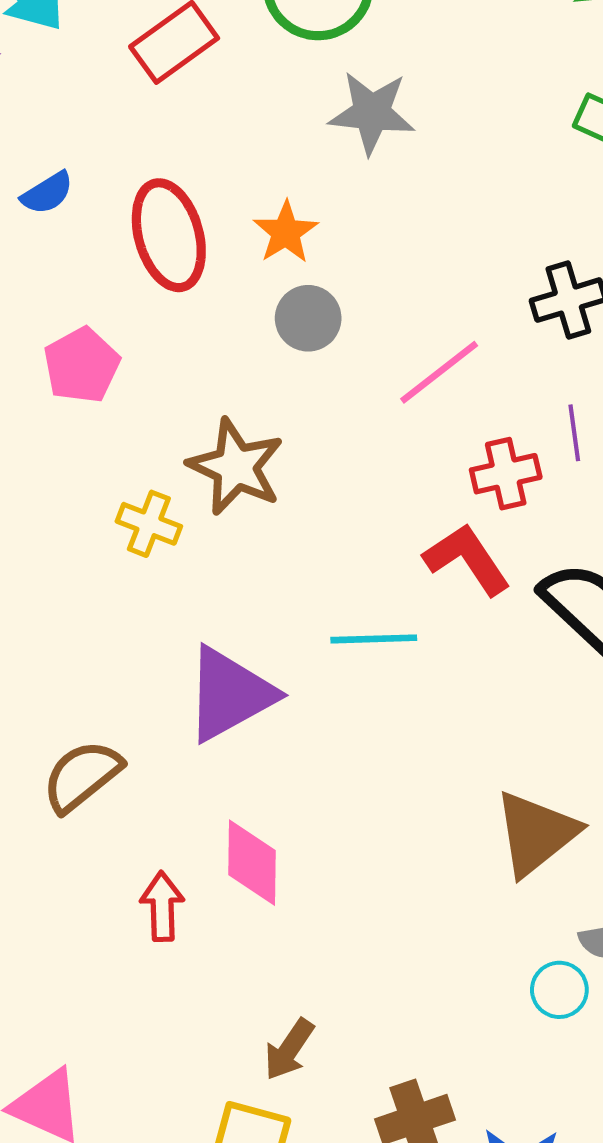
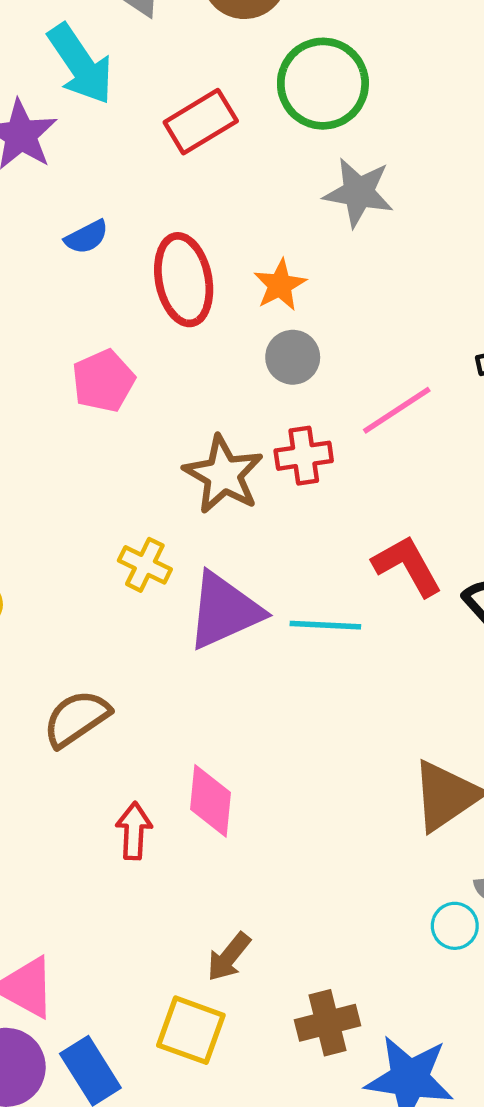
red cross: (506, 474) -> (304, 456), moved
yellow cross: (149, 524) -> (145, 565), moved
purple triangle: (230, 694) -> (224, 611), moved

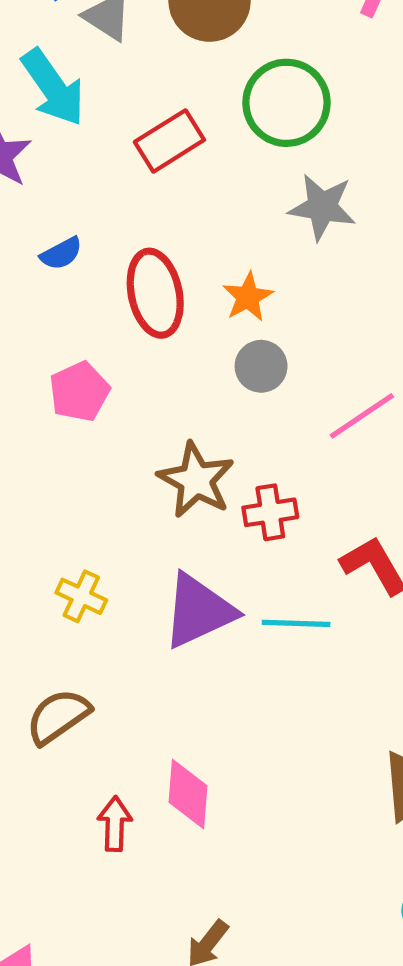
red cross: (304, 456) -> (270, 512), moved
yellow cross: (145, 565) -> (81, 596), moved

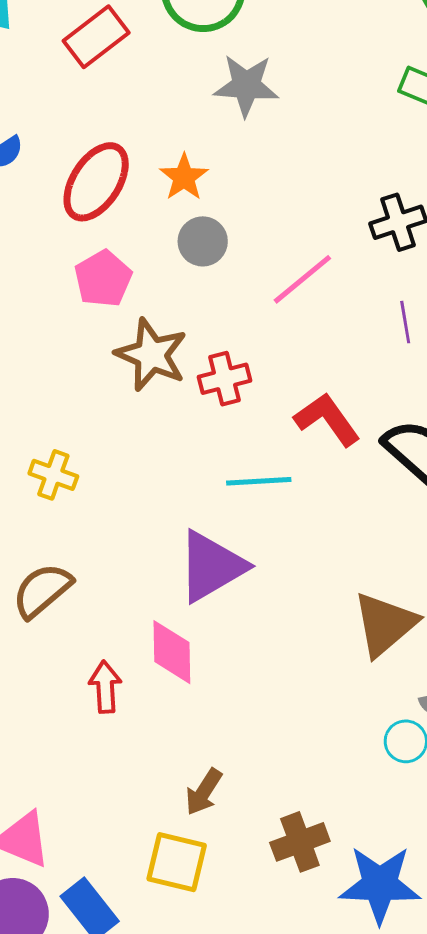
red ellipse: (155, 293) -> (96, 182), turned 50
pink pentagon: (79, 392) -> (103, 279), moved
purple triangle: (199, 611) -> (211, 566), moved

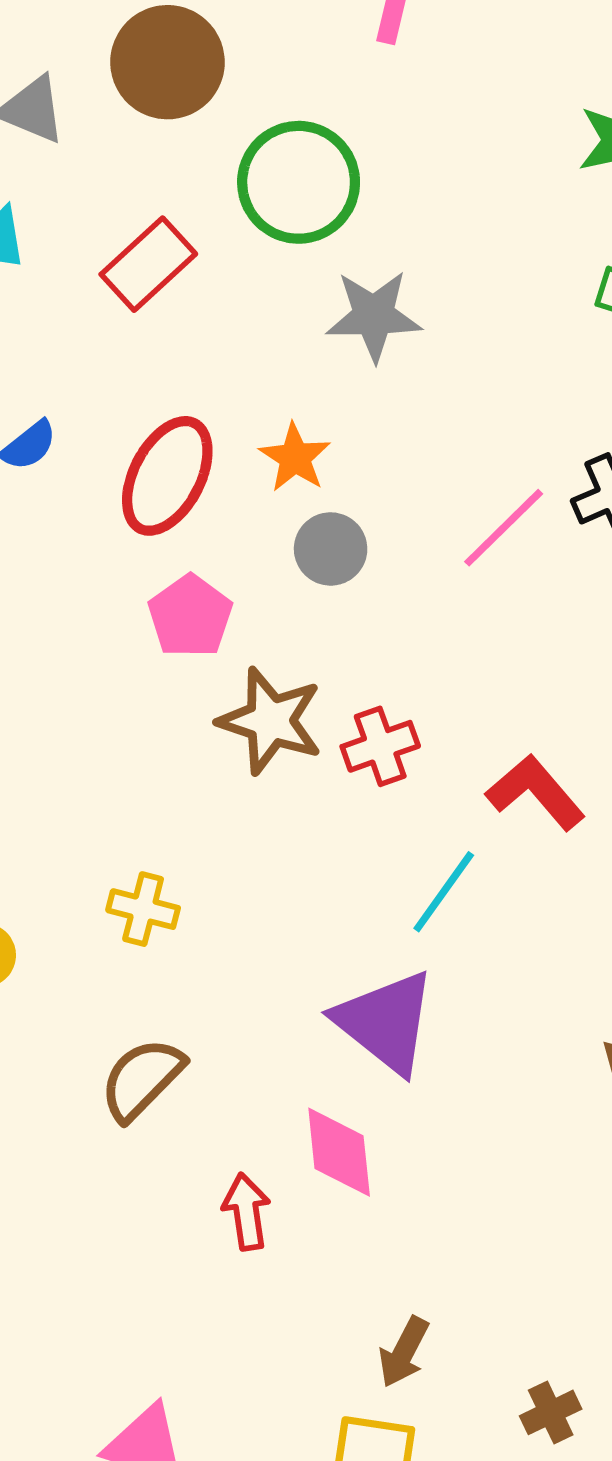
pink line: (302, 279) -> (504, 528), moved
cyan line: (259, 481) -> (444, 892), turned -46
purple triangle: (211, 566) -> (385, 1022), turned -46
brown cross: (300, 842) -> (551, 1412), size x0.7

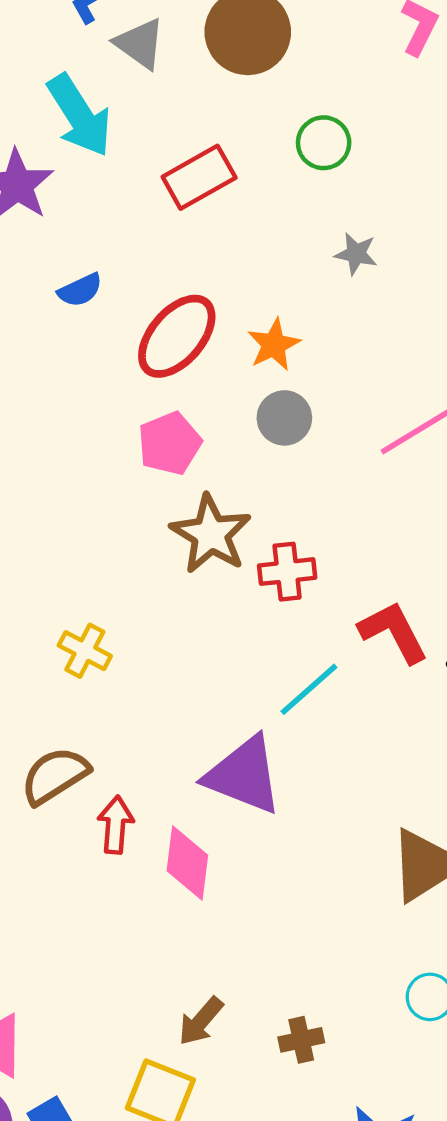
green circle: (299, 182) -> (324, 143), size x0.6
gray star: (374, 316) -> (356, 254), size x0.6
purple triangle: (385, 1022) -> (244, 775), turned -30
red arrow: (246, 1212) -> (116, 825), moved
brown cross: (551, 1412) -> (301, 1040), moved

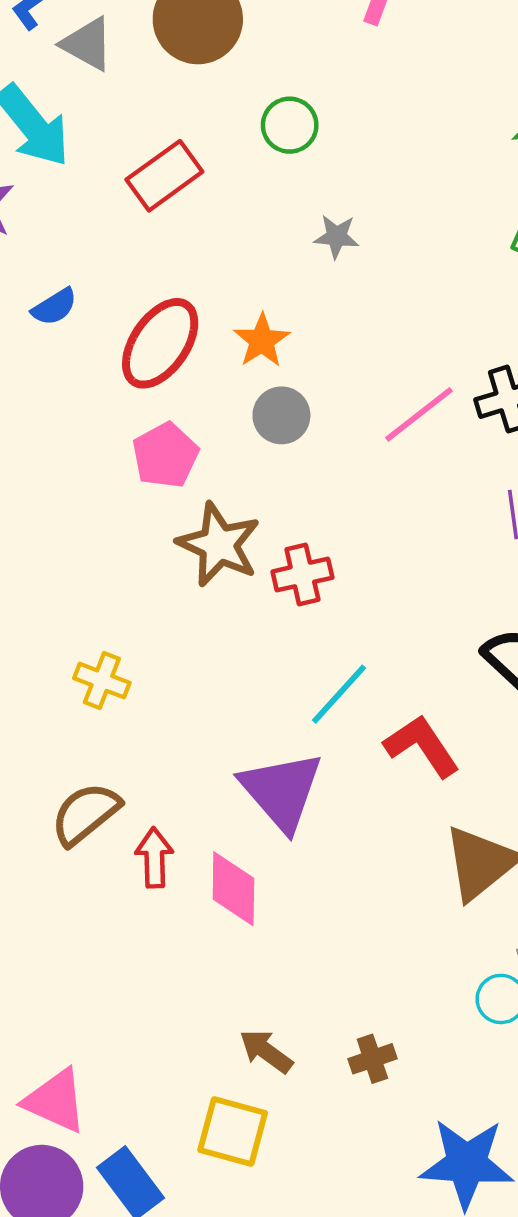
red L-shape: (393, 632) -> (422, 746), moved
purple triangle: (244, 775) -> (282, 791), turned 34
brown arrow: (201, 1021) -> (266, 1051), turned 92

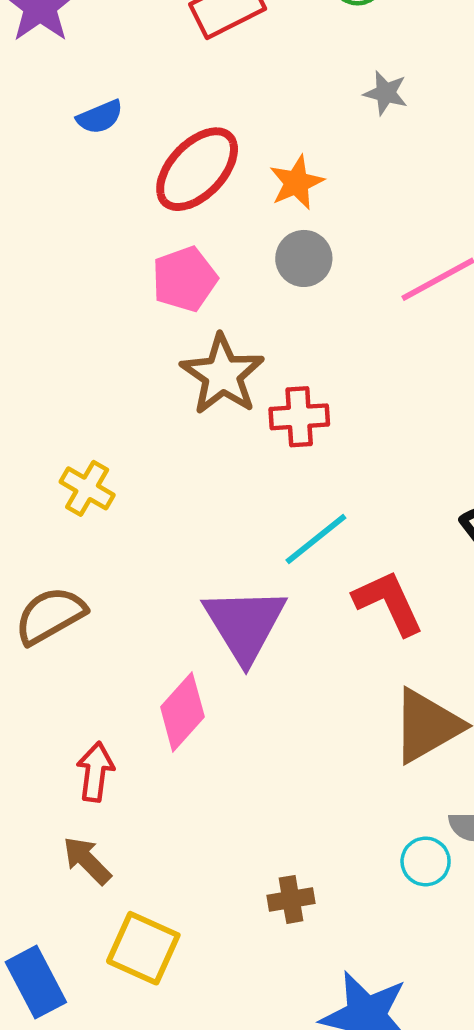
red arrow: (154, 858) -> (95, 772), moved
pink diamond: (233, 889) -> (182, 712), turned 32
brown arrow: (266, 1051) -> (87, 860), moved

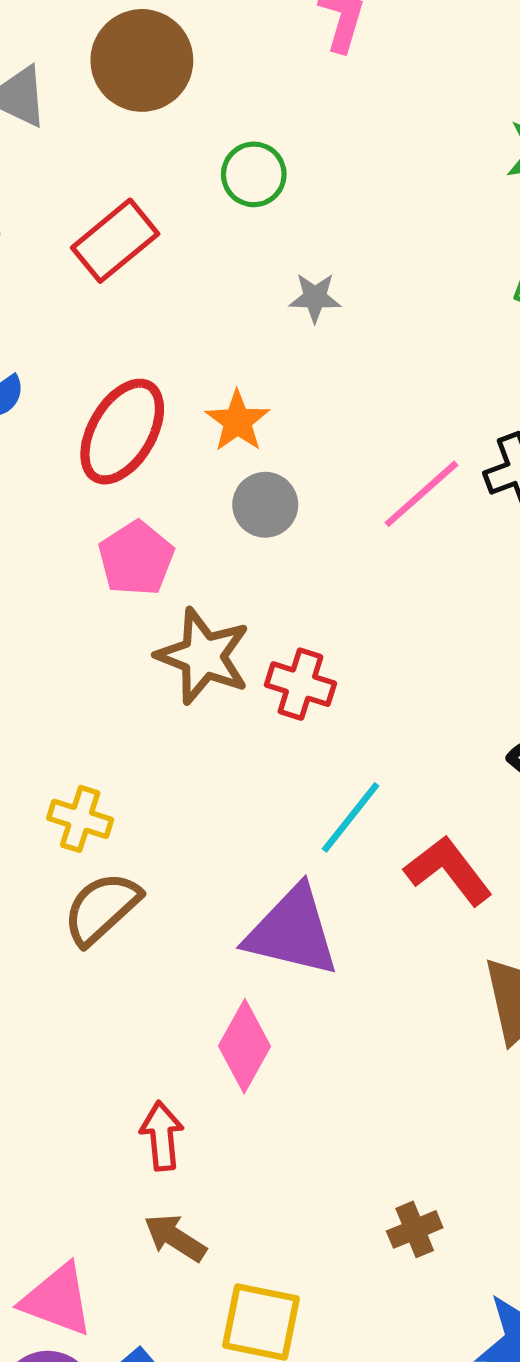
red cross: (299, 417) -> (300, 684), turned 34
brown semicircle: (50, 615) -> (102, 908), moved
purple triangle: (245, 624) -> (292, 932), turned -32

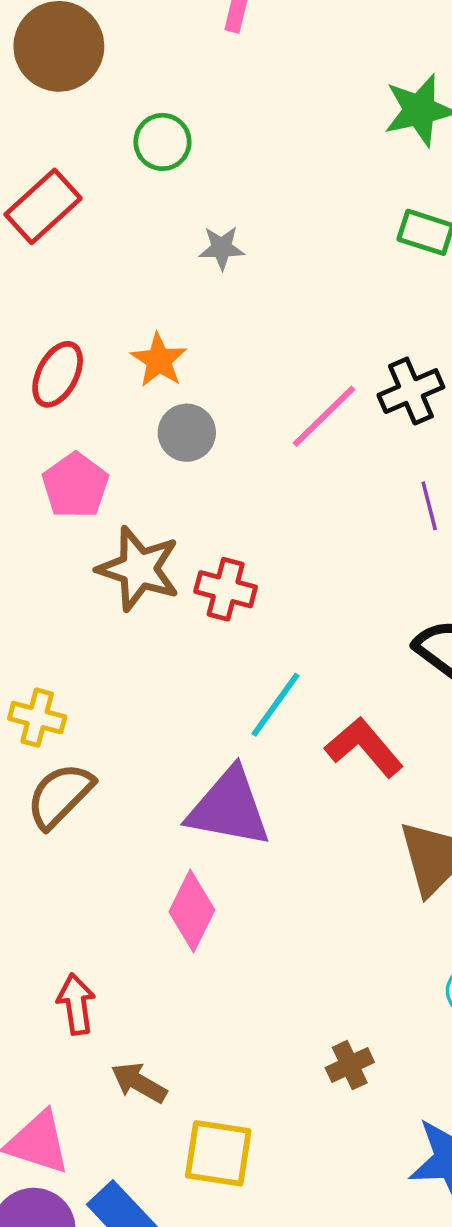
red ellipse: (122, 432) -> (58, 374), size x0.7
red arrow: (162, 1136) -> (76, 1004), moved

